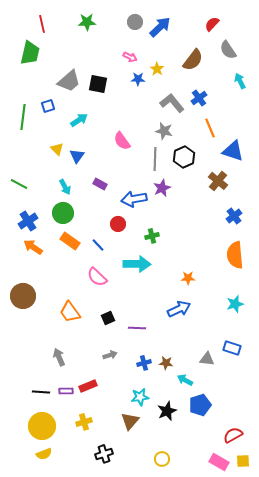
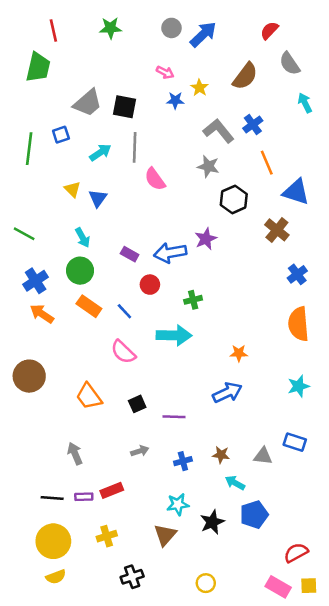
gray line: (155, 159) -> (135, 147), moved
purple rectangle: (100, 184) -> (130, 254), moved
brown star: (166, 363) -> (221, 455), moved

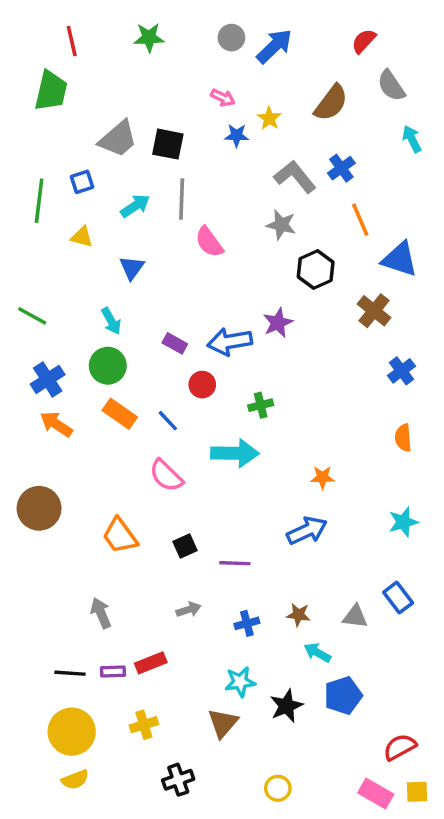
yellow triangle: (72, 189) -> (82, 237), moved, turned -30
orange semicircle: (299, 324) -> (403, 438), size x0.6
blue rectangle: (295, 442) -> (398, 598), turned 35

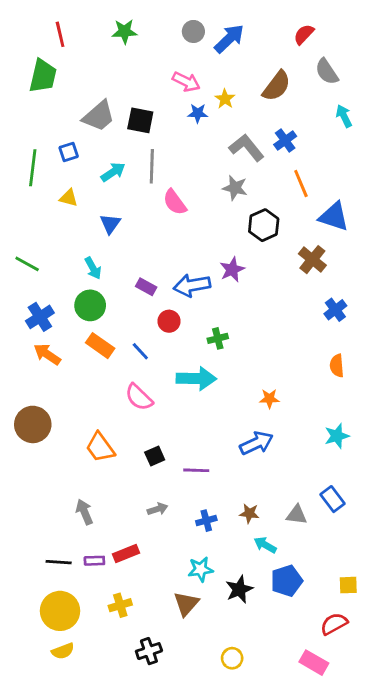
pink arrow: (223, 98) -> (186, 82), size x1.4
yellow square: (417, 792) -> (348, 585), moved

